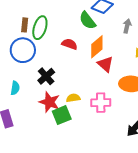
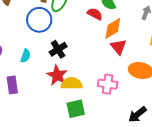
red semicircle: (69, 44) -> (95, 14), moved
yellow semicircle: (73, 98) -> (72, 83), moved, size x1.5
green square: (62, 115) -> (76, 109), moved

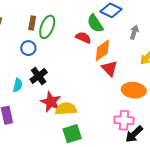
blue circle: (39, 20) -> (28, 48), size x0.6
black cross: (58, 49) -> (39, 76), moved
pink cross: (108, 84) -> (124, 120), moved

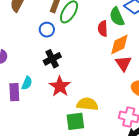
red semicircle: (83, 38) -> (103, 29), turned -126
cyan semicircle: (18, 85) -> (27, 83), moved
yellow semicircle: (66, 109) -> (87, 104), moved

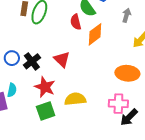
blue circle: (47, 30) -> (12, 58), moved
red triangle: (123, 63) -> (62, 59), moved
green square: (75, 121) -> (46, 111), moved

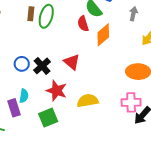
green square: (46, 111) -> (48, 118), moved

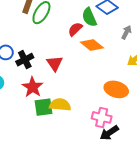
red semicircle: (83, 24) -> (75, 29), turned 49
orange diamond: (103, 35) -> (92, 45), turned 65
green square: (48, 118) -> (43, 107), moved

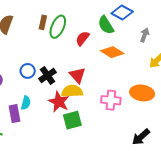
red semicircle: (75, 29) -> (82, 38), moved
yellow semicircle: (60, 105) -> (72, 91), moved
pink cross: (102, 117) -> (111, 100), moved

